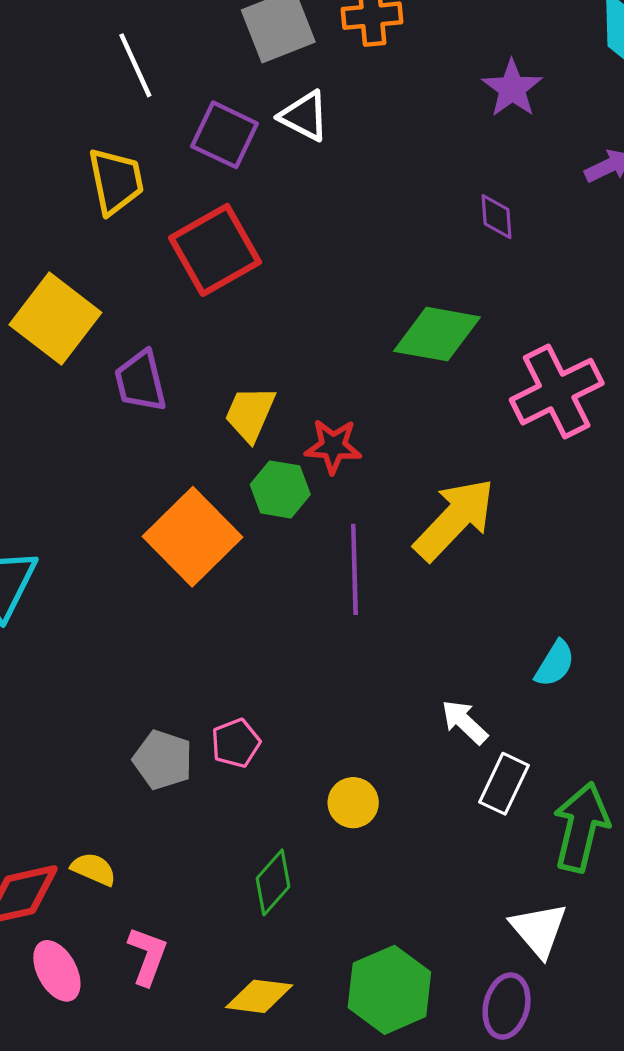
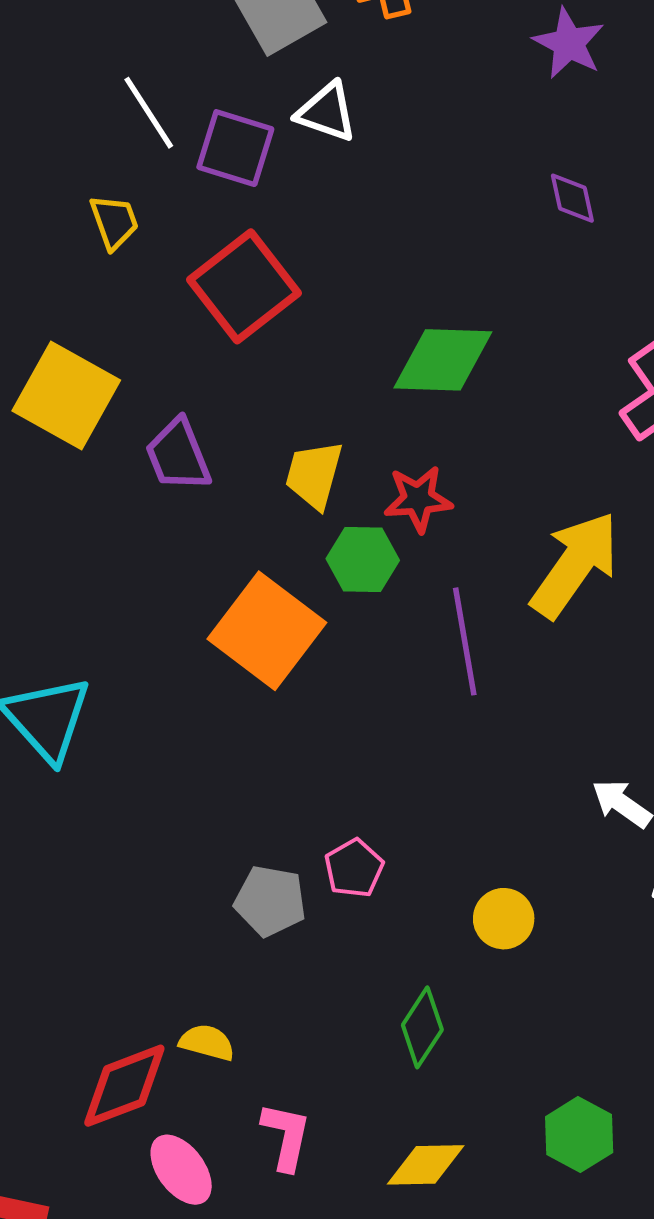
white line: (135, 65) -> (149, 113), moved
yellow trapezoid: (116, 181) -> (114, 222), size x0.7
green diamond: (437, 334) -> (443, 360), moved
green hexagon: (389, 990) -> (579, 1135), size x0.7

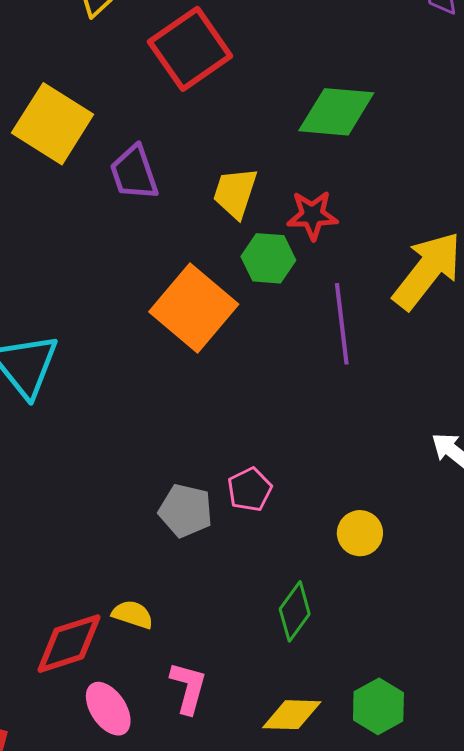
green hexagon: (579, 1135) -> (378, 706), moved

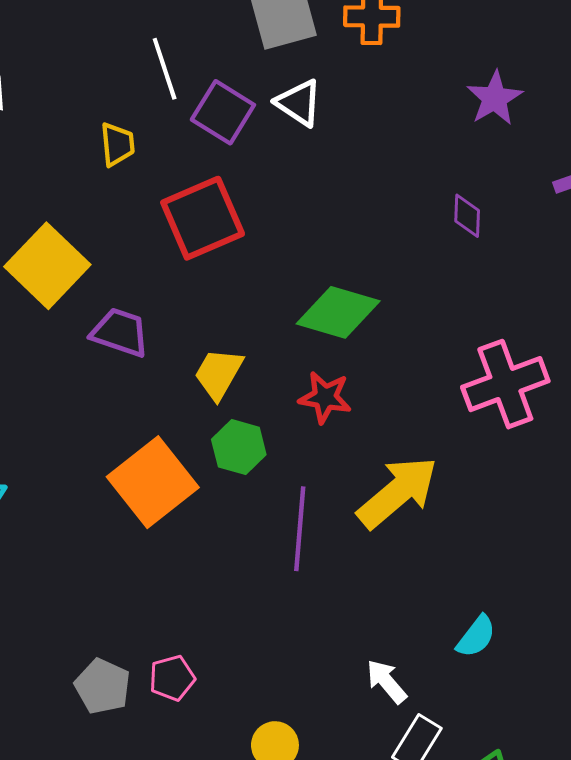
purple trapezoid: (134, 173) -> (120, 332), turned 116
red star: (312, 215) -> (325, 397), moved

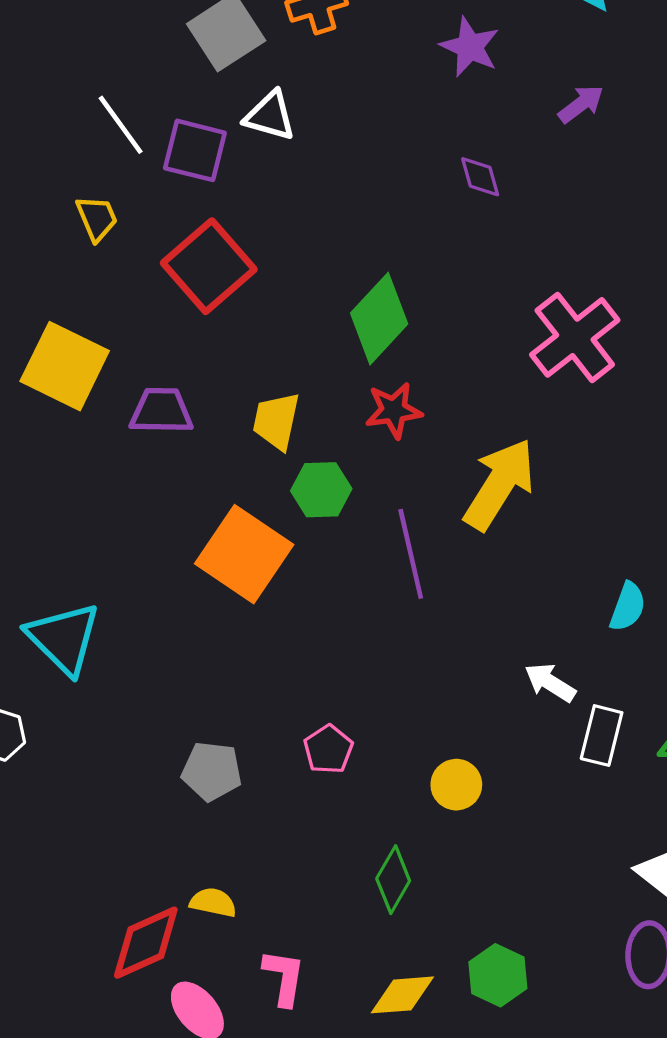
green diamond: (338, 312) -> (379, 319), turned -46
gray pentagon: (103, 686) -> (212, 771), moved

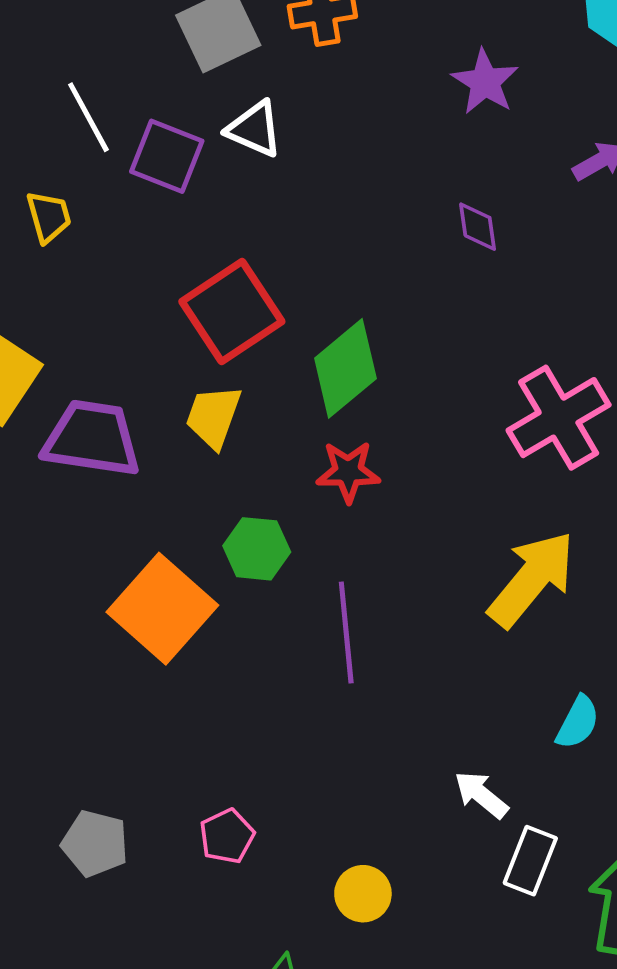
red square: (209, 266) -> (232, 312), moved
purple trapezoid: (161, 411) -> (92, 439), size x1.4
yellow trapezoid: (276, 421) -> (213, 417), moved
yellow arrow: (499, 484) -> (532, 579), moved

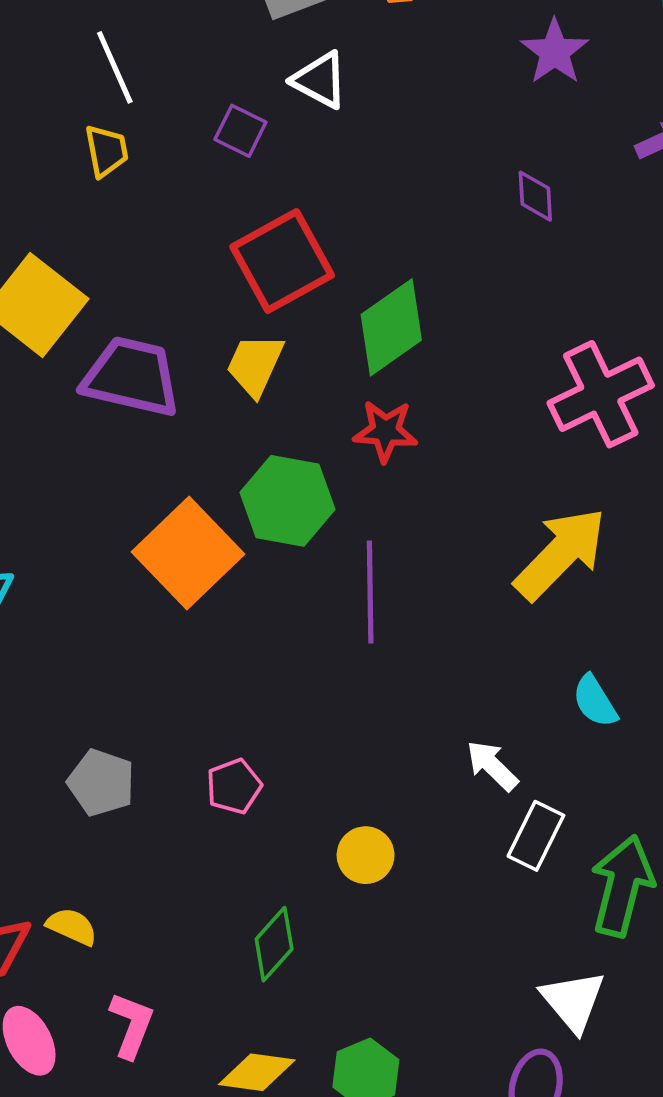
white line: (88, 117) -> (115, 67), moved
purple square: (167, 156) -> (240, 131), moved, size x0.7
green hexagon: (257, 549) -> (288, 501), size x1.4
cyan semicircle: (578, 722) -> (595, 701), turned 116

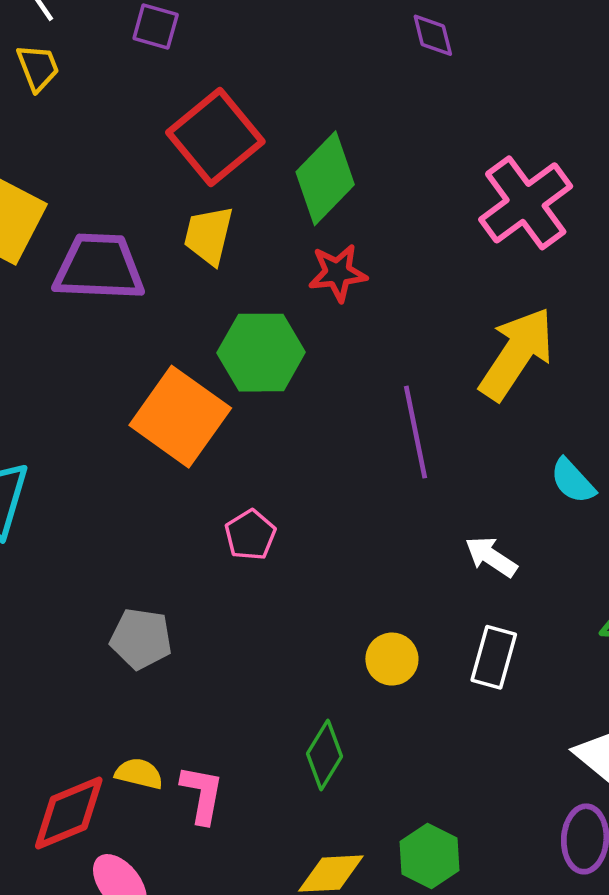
purple line: (370, 592) -> (415, 432), moved
pink pentagon: (234, 786) -> (250, 535), moved
white rectangle: (536, 836) -> (494, 657), moved
pink L-shape: (132, 1025) -> (202, 794), moved

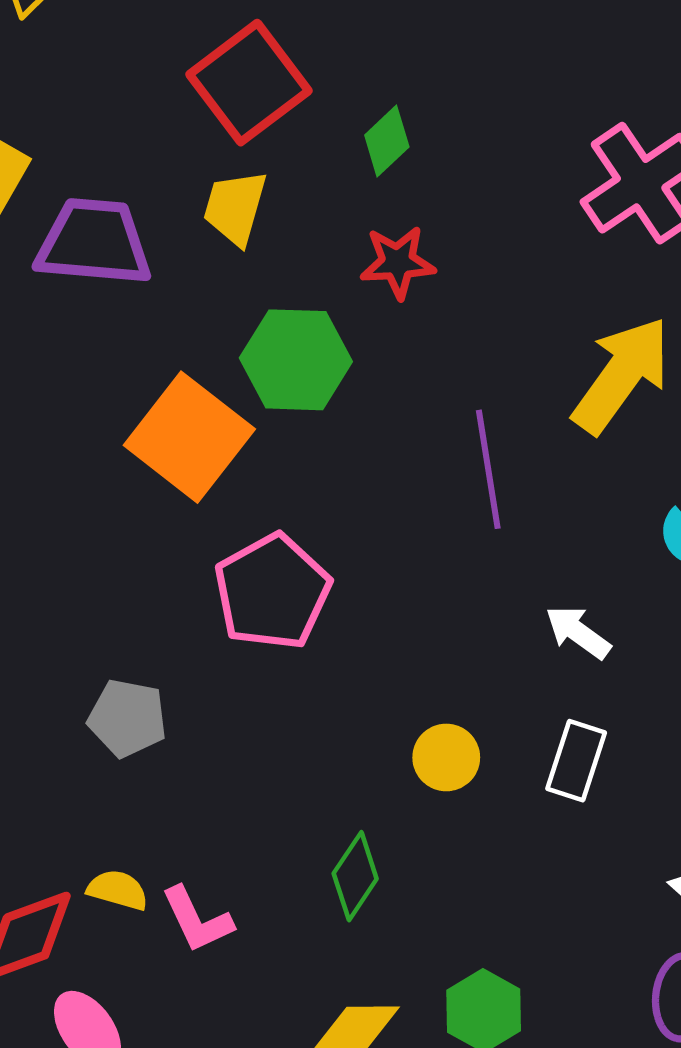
green diamond: (325, 178) -> (387, 141), size x0.6
pink pentagon: (250, 535) -> (272, 592), size x1.8
pink L-shape: (202, 794) -> (197, 920), turned 142

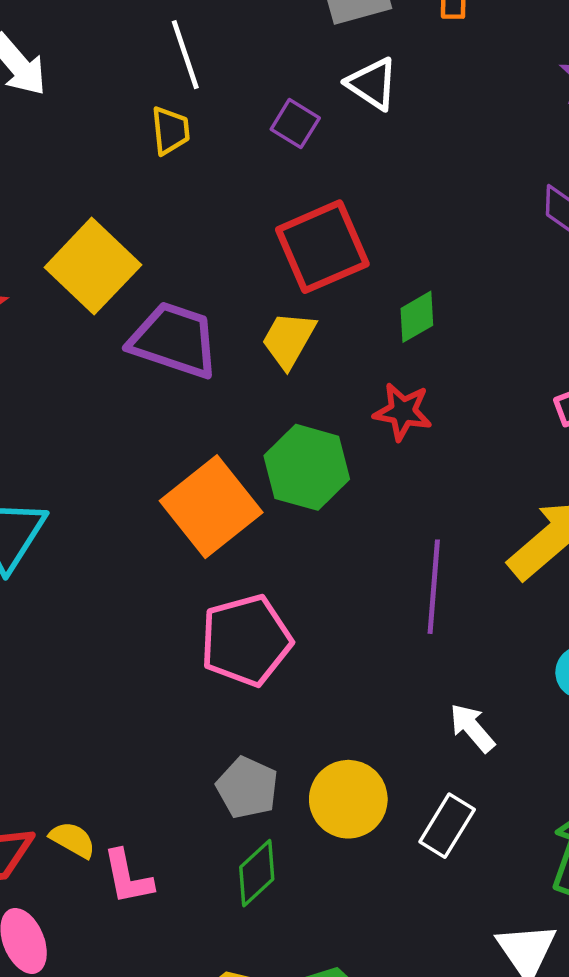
gray pentagon: (127, 718) -> (247, 788), moved
yellow circle: (446, 757) -> (348, 799), size x1.5

